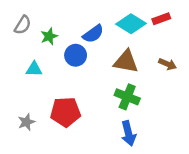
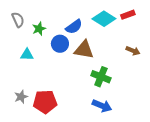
gray semicircle: (23, 25) -> (18, 20), turned -56
brown triangle: (126, 62) -> (84, 50), moved
red pentagon: (65, 112) -> (45, 102), moved
blue arrow: (128, 133) -> (102, 106), turned -54

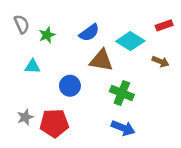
red rectangle: (128, 15) -> (164, 25), moved
cyan diamond: (104, 19) -> (130, 41), moved
blue circle: (60, 44) -> (70, 86), moved

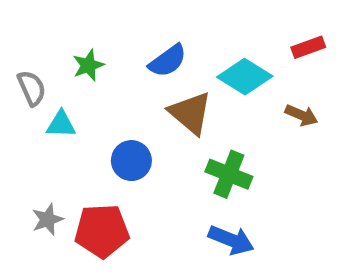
gray semicircle: (22, 24) -> (32, 88), moved
brown triangle: (101, 60) -> (190, 113), turned 30

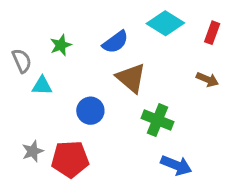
red rectangle: (308, 47) -> (212, 33), turned -50
cyan diamond: (245, 77) -> (165, 23), moved
blue arrow: (231, 240) -> (176, 165), moved

